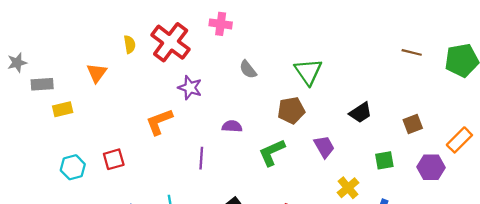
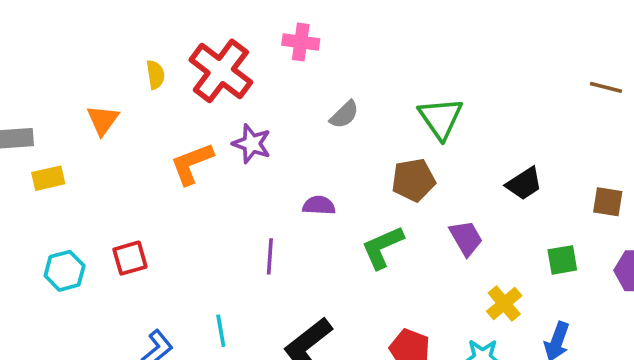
gray semicircle: (248, 69) -> (344, 115), turned -96
orange L-shape: (159, 122) -> (192, 164), moved
brown square: (413, 124) -> (608, 202), turned 30

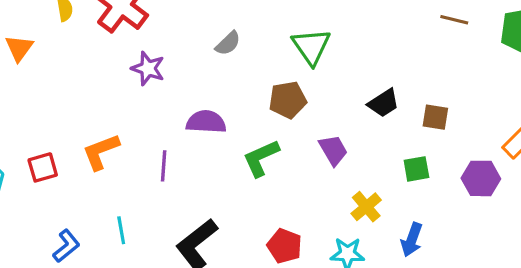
orange L-shape: (192, 164) -> (101, 152), moved
brown square: (608, 202) -> (435, 117), moved
purple semicircle: (319, 205) -> (206, 122), size x1.4

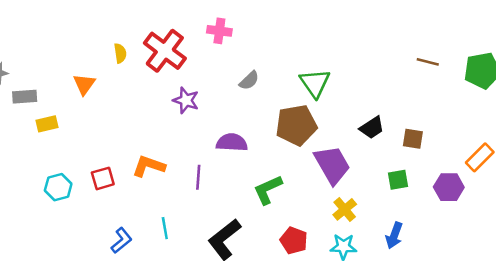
brown pentagon: (288, 100) -> (296, 125), size x1.4
purple trapezoid: (333, 150) -> (332, 165), size x1.6
orange L-shape: (101, 152) -> (149, 166), turned 40
green L-shape: (261, 158) -> (268, 190), moved
yellow cross: (366, 207) -> (345, 209), moved

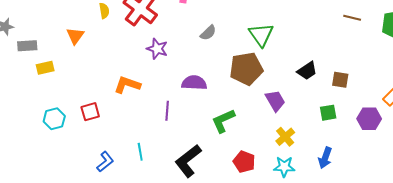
purple trapezoid: (332, 165) -> (275, 101), size x0.7
orange L-shape: (149, 166) -> (127, 85), moved

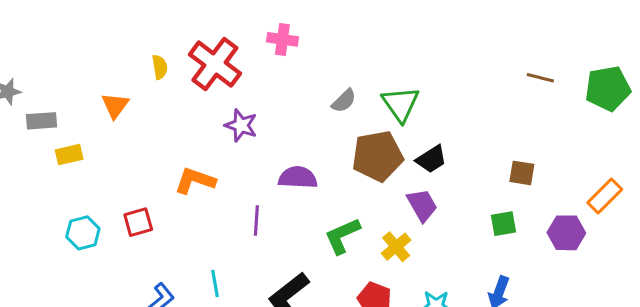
gray semicircle: (208, 33) -> (344, 101), moved
black trapezoid: (307, 71) -> (431, 159), moved
yellow cross: (285, 137) -> (396, 247), moved

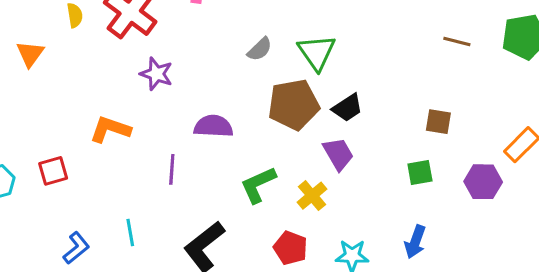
brown line: (540, 78) -> (457, 41), moved

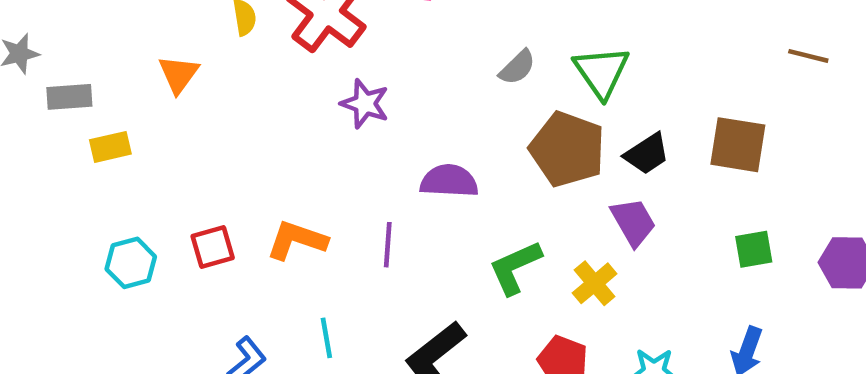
brown pentagon: (294, 105) -> (567, 149), turned 30
brown square: (438, 122) -> (738, 145), moved, size x1.5
orange L-shape: (110, 129) -> (297, 240), moved

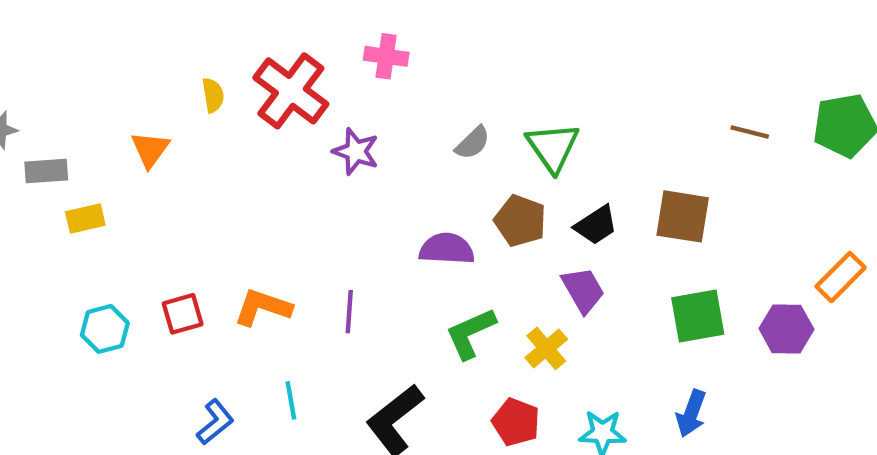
purple star: (365, 104) -> (356, 151), moved
brown pentagon: (567, 149) -> (520, 221), size x0.7
purple semicircle: (449, 181) -> (447, 249), moved
green square: (754, 249) -> (698, 316), size x1.5

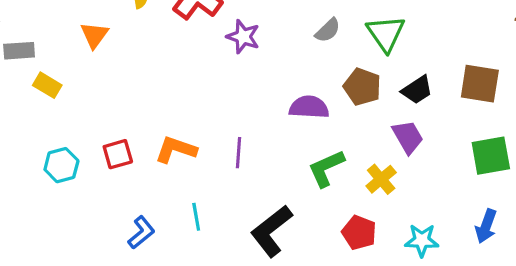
yellow rectangle: (85, 219) -> (47, 85), turned 44

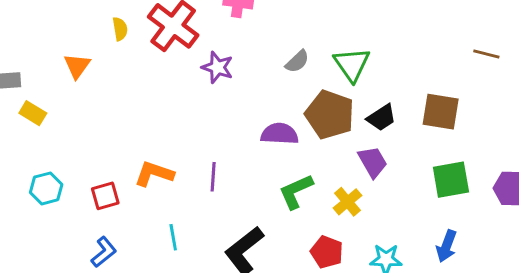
brown pentagon: (362, 87) -> (330, 115), size x1.4
red square: (118, 154) -> (105, 196), moved
blue L-shape: (141, 233) -> (104, 252), moved

